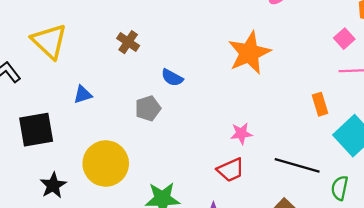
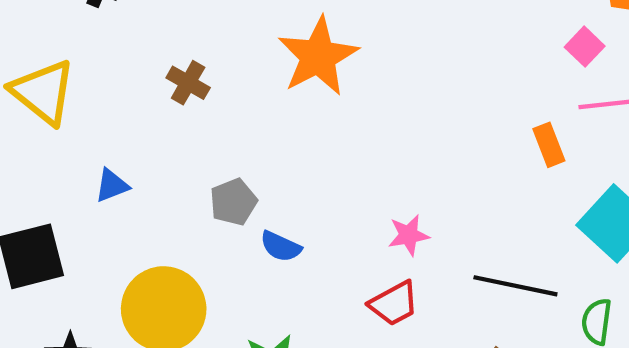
orange star: (249, 53) -> (318, 56), moved
blue semicircle: (172, 78) -> (281, 246), moved
orange rectangle: (320, 104) -> (549, 145), moved

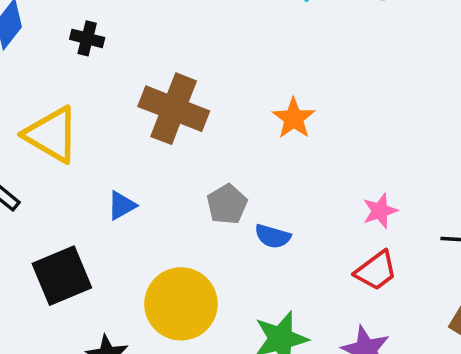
orange star: (318, 56) -> (294, 118), moved, size x0.6
brown cross: (188, 83) -> (174, 109), size x1.8

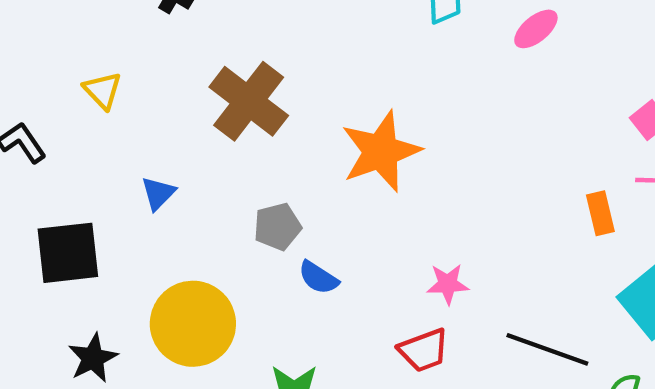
orange star: (294, 118) -> (381, 151), size x1.6
yellow triangle: (52, 135) -> (103, 90), size x0.6
blue triangle: (122, 205) -> (158, 193), turned -32

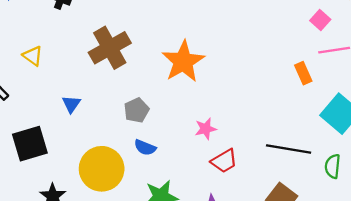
brown cross: (249, 101) -> (110, 48), turned 33
blue semicircle: (318, 278) -> (145, 147), moved
pink star: (448, 284) -> (206, 129), moved

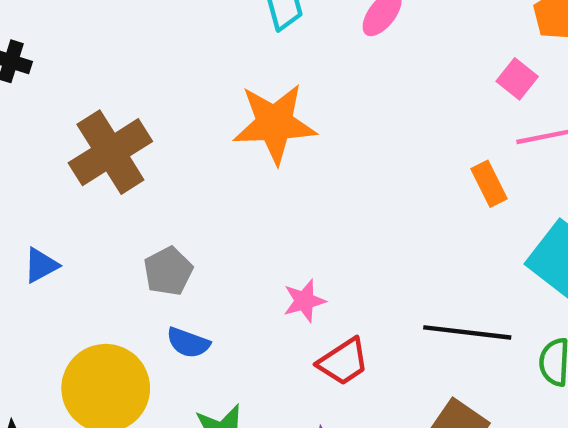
orange star: (183, 62) -> (275, 124), moved, turned 30
blue triangle: (71, 104) -> (41, 265), turned 30

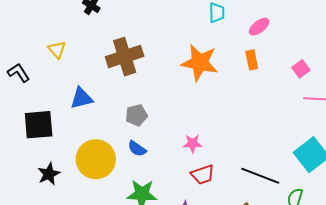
pink square: (517, 79) -> (301, 69), moved
orange rectangle: (489, 184) -> (252, 60), moved
blue triangle: (41, 265) -> (81, 98), size x1.4

